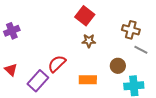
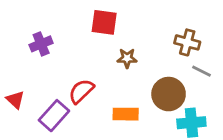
red square: (85, 16) -> (104, 22), moved, turned -30
purple cross: (12, 31) -> (41, 44), moved
brown circle: (118, 66) -> (169, 94), size x1.5

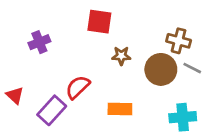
brown circle: (169, 94) -> (161, 69), moved

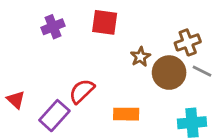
brown cross: (179, 41) -> (188, 42), turned -35
purple cross: (39, 42) -> (53, 27), moved
brown star: (121, 56) -> (140, 57), moved, turned -30

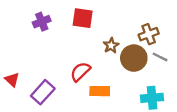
red semicircle: (82, 91) -> (80, 72), moved

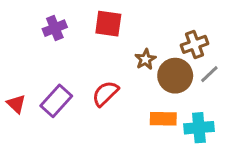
gray line: (160, 57) -> (209, 74), turned -70
orange rectangle: (100, 91) -> (163, 119), moved
purple rectangle: (43, 92) -> (56, 101), moved

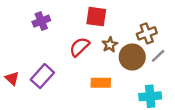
red square: (108, 24) -> (96, 17), moved
red semicircle: (105, 93) -> (79, 47), moved
orange rectangle: (163, 119) -> (101, 83), moved

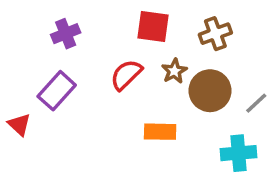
brown cross: (147, 33) -> (215, 34), moved
gray line: (158, 56) -> (256, 103), moved
purple rectangle: (42, 76) -> (57, 91), moved

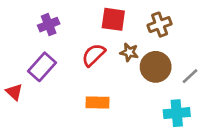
brown star: (174, 71) -> (129, 52), turned -30
orange rectangle: (160, 132) -> (97, 103), moved

